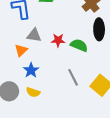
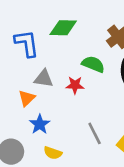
green semicircle: (79, 45) -> (93, 64), moved
yellow semicircle: (33, 92) -> (53, 153), moved

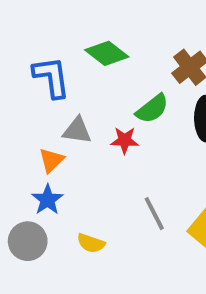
green diamond: (63, 28) -> (107, 53), turned 36
green semicircle: (93, 64) -> (152, 109), turned 120
blue star: (40, 124) -> (47, 200), moved

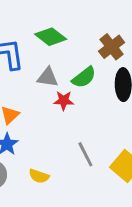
gray triangle: (77, 130) -> (48, 77), moved

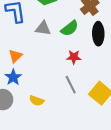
red star: (64, 101) -> (74, 57), moved

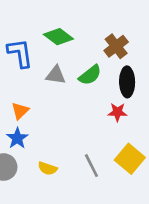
red star: (74, 57) -> (117, 112), moved
gray line: (71, 85) -> (91, 166), moved

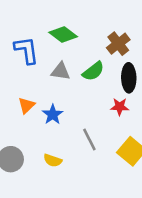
blue star: (17, 138) -> (53, 115), moved
gray line: (91, 166) -> (89, 139), moved

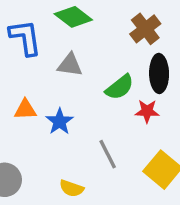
green semicircle: (93, 71) -> (120, 87), moved
orange triangle: (26, 105) -> (25, 109), turned 42
yellow semicircle: (53, 160) -> (72, 188), moved

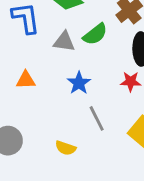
green semicircle: (120, 87) -> (95, 34), moved
blue star: (60, 122) -> (79, 83), moved

